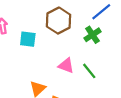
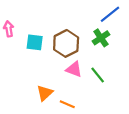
brown hexagon: (58, 21) -> (66, 43), moved

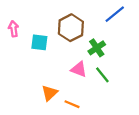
green cross: (101, 38) -> (97, 48), moved
brown hexagon: (66, 43) -> (71, 28), moved

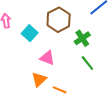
cyan square: (39, 42) -> (30, 33), turned 35
pink triangle: (79, 69) -> (47, 58), moved

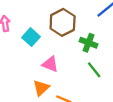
green cross: (82, 38) -> (89, 43), turned -35

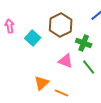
pink triangle: (50, 64) -> (66, 61), moved

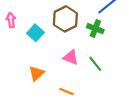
green cross: (84, 43) -> (95, 29), moved
orange triangle: (42, 83) -> (37, 73), moved

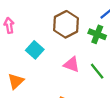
cyan square: (35, 33) -> (35, 50), moved
orange triangle: (37, 73) -> (16, 81), moved

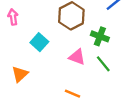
green cross: (97, 34) -> (100, 36), moved

